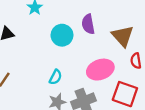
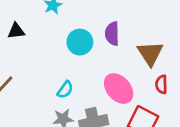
pink ellipse: (100, 70) -> (119, 89), turned 60

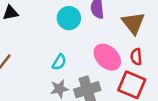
red semicircle: (161, 84) -> (136, 57), moved

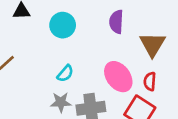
cyan circle: (69, 18) -> (63, 25), moved

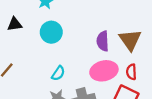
purple semicircle: (116, 22) -> (103, 41), moved
pink ellipse: (118, 77) -> (104, 71), turned -60

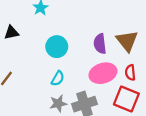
cyan circle: (51, 32) -> (57, 47), moved

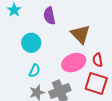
brown triangle: (127, 41) -> (81, 34), moved
purple semicircle: (100, 44) -> (49, 16), moved

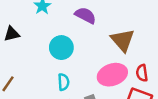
purple semicircle: (49, 16) -> (85, 15), turned 126
cyan semicircle: (34, 71) -> (64, 82), turned -32

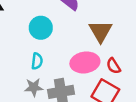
red semicircle: (142, 73) -> (113, 66), turned -35

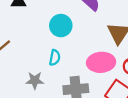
gray star: (34, 87) -> (35, 80), moved

